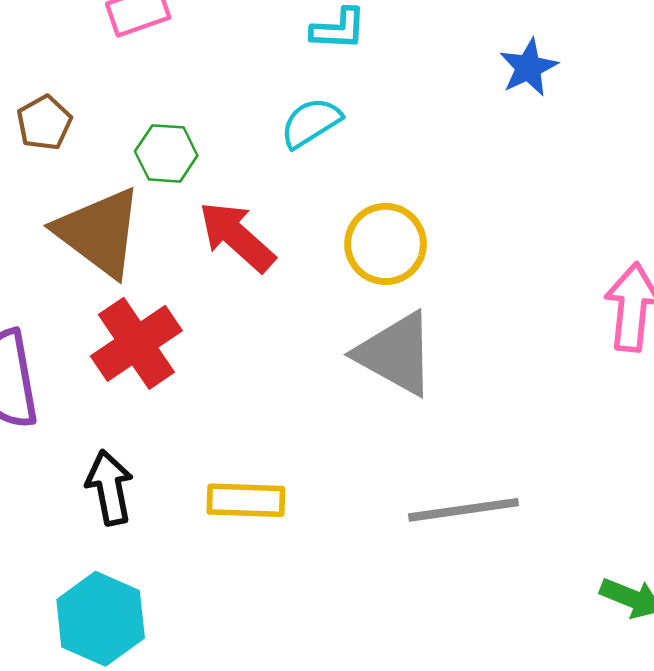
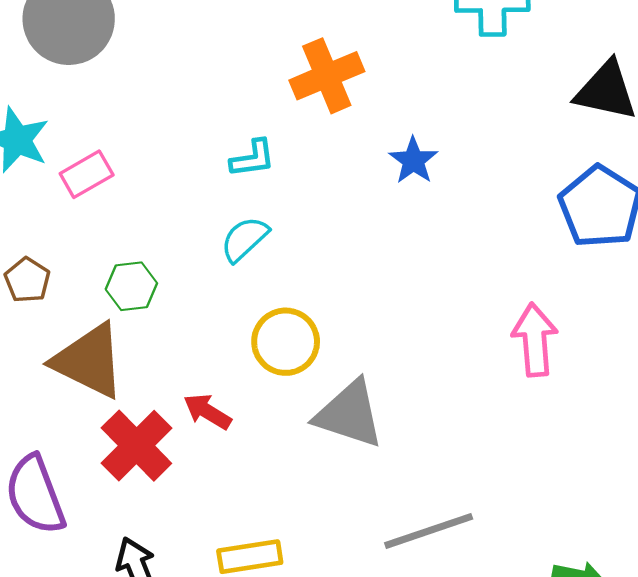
red arrow: (237, 237) -> (207, 411), moved, size x0.7
yellow circle: (386, 244) -> (286, 342), moved

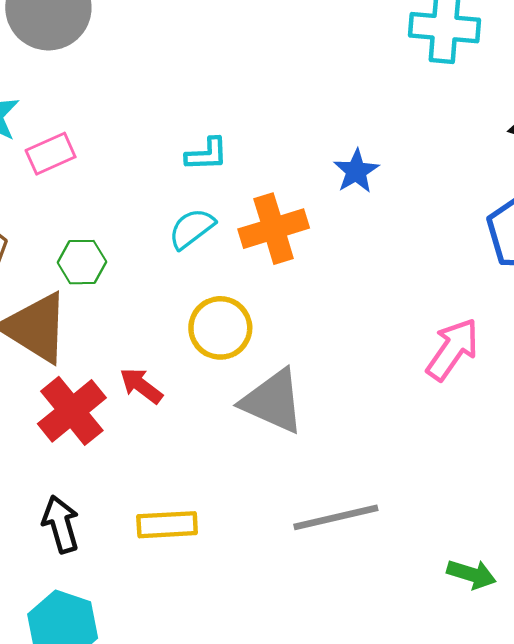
orange cross: (327, 76) -> (274, 229), moved
pink arrow: (535, 340) -> (452, 349), turned 34

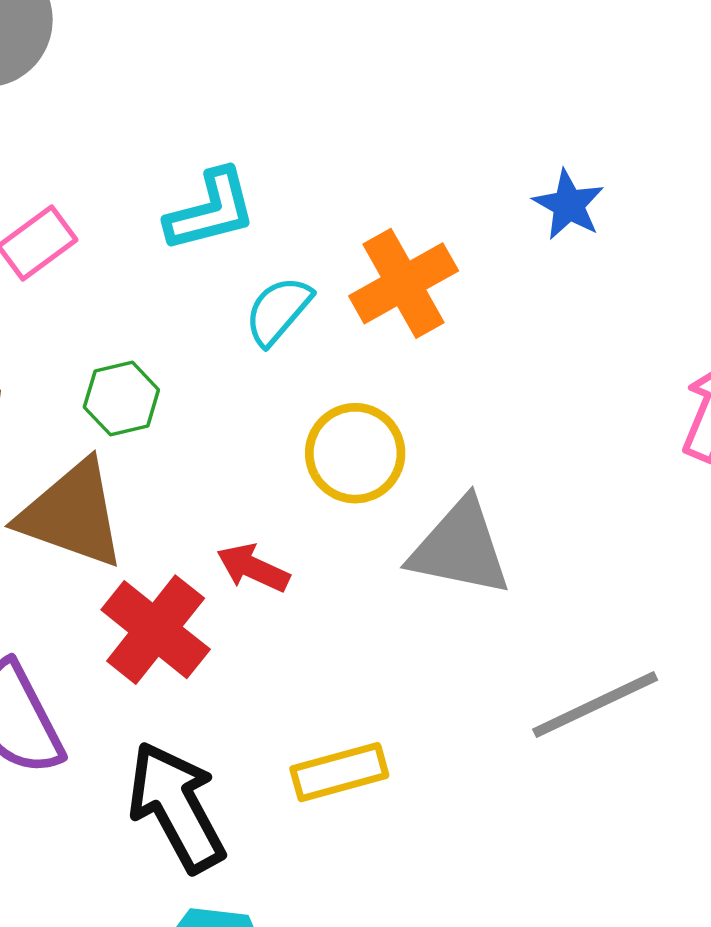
cyan L-shape: (207, 154) -> (211, 210), moved, size x1.4
blue star: (356, 171) -> (569, 205), moved
black arrow: (61, 524) -> (176, 807), size x1.5

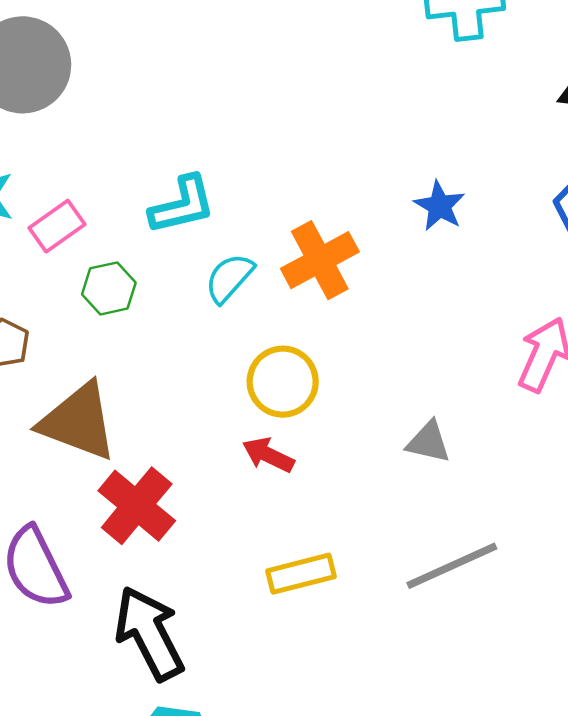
green hexagon: (121, 398) -> (109, 288), moved
gray triangle: (460, 548) -> (428, 442), moved, size x0.6
red arrow: (253, 568) -> (268, 455), moved
yellow rectangle: (339, 772) -> (301, 574), moved

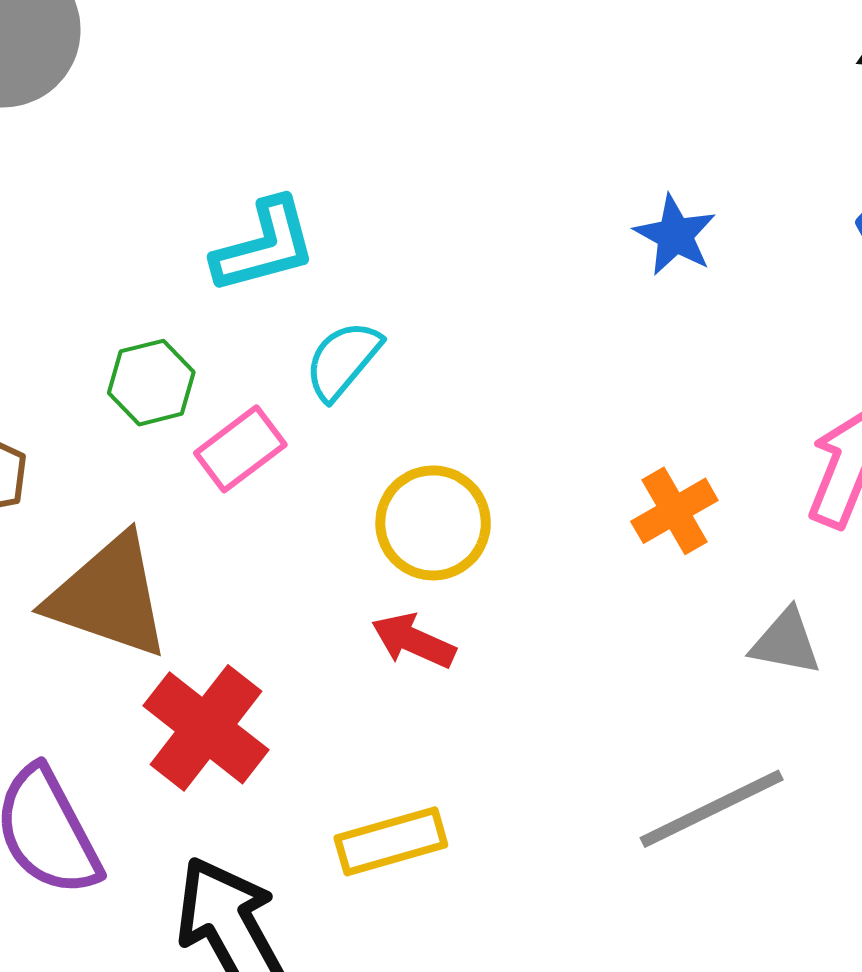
pink rectangle: (57, 226) -> (240, 449), moved
orange cross: (320, 260) -> (674, 511), moved, size x0.7
gray triangle: (428, 442) -> (786, 642), moved
yellow rectangle: (301, 574) -> (391, 841), moved

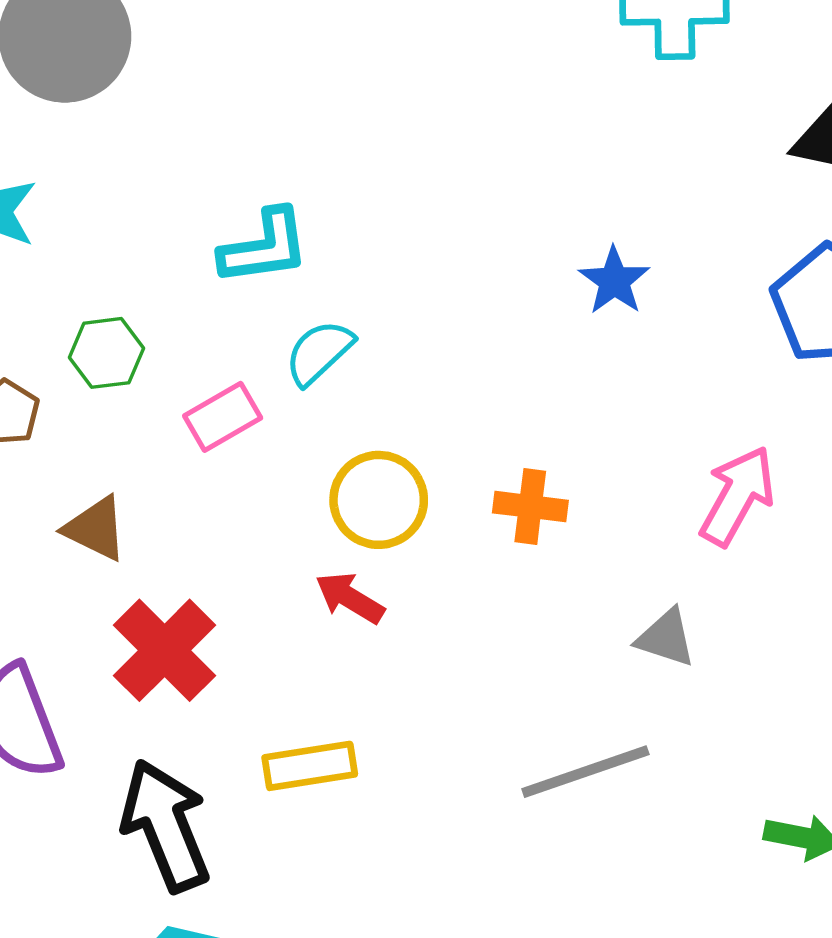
green hexagon: (151, 383) -> (106, 353), moved
orange cross: (674, 511) -> (530, 507), moved, turned 30
brown triangle: (109, 596) -> (96, 528), size x0.6

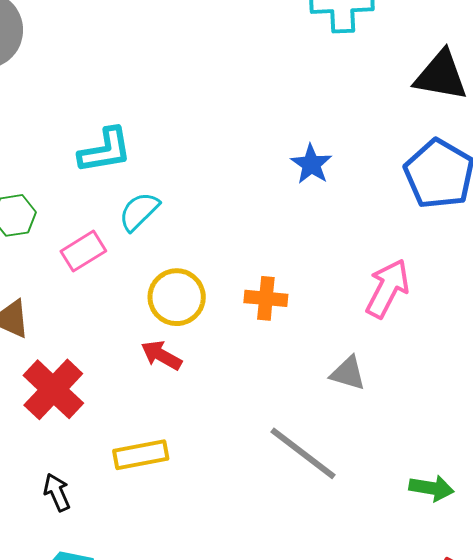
gray line: (585, 772) -> (303, 453), turned 58
black arrow: (166, 825) -> (57, 492), size x0.5

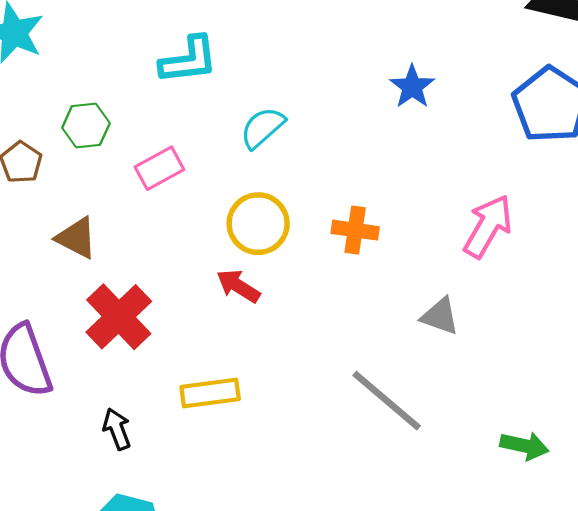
cyan semicircle: (139, 211) -> (262, 128), moved

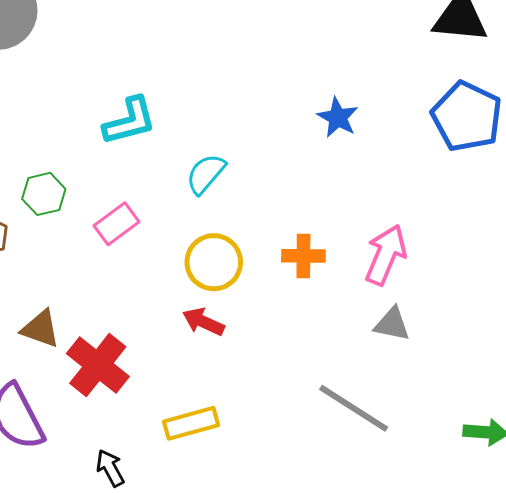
pink arrow: (488, 226) -> (386, 255), moved
brown triangle: (76, 238) -> (41, 329), moved

